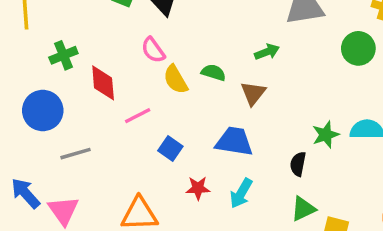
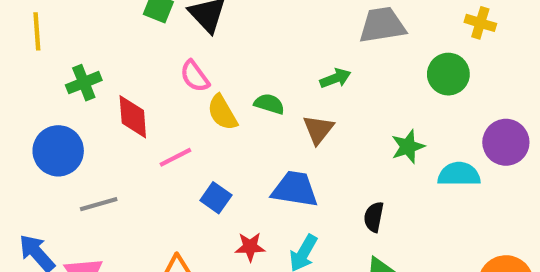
green star: (326, 135) -> (408, 147), moved

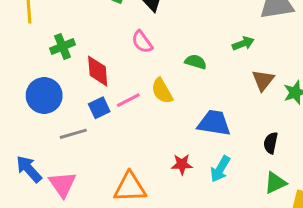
yellow semicircle: (222, 112) -> (162, 91), moved
brown triangle: (318, 129) -> (263, 80), moved
blue square: (216, 198) -> (99, 108), moved, turned 30

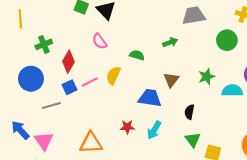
red diamond: (98, 71) -> (68, 62), turned 35
brown triangle: (263, 80) -> (171, 80), moved
yellow semicircle: (162, 91) -> (113, 76), turned 54
green triangle: (275, 183) -> (193, 140), turned -42

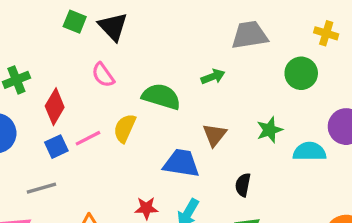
green semicircle: (137, 55) -> (161, 97), size x1.6
gray line: (51, 105) -> (41, 188), moved

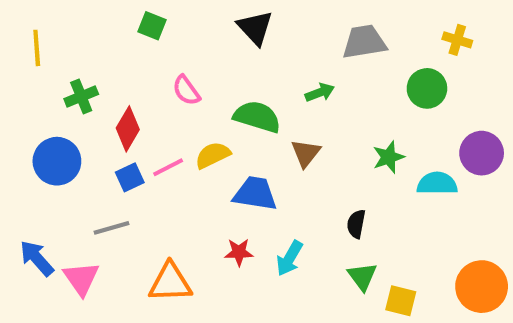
black triangle: (113, 27) -> (255, 28), moved
yellow semicircle: (125, 128) -> (213, 155), turned 40
brown triangle: (215, 135) -> (306, 153), moved
blue trapezoid: (181, 163) -> (255, 194), moved

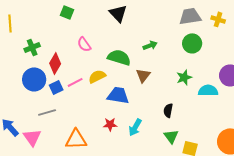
gray trapezoid: (364, 42) -> (190, 16), moved
green circle: (427, 88) -> (192, 43), moved
blue circle: (57, 161) -> (34, 79), moved

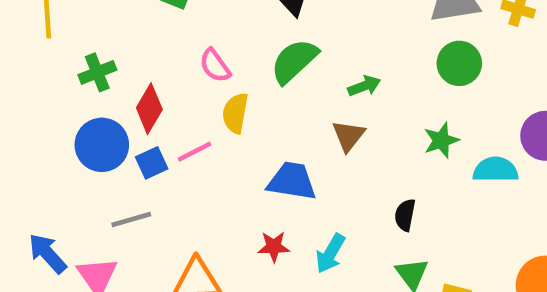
green arrow: (150, 45) -> (364, 86), moved
green semicircle: (119, 57) -> (294, 61), moved, turned -60
yellow semicircle: (97, 76) -> (235, 113), moved, turned -54

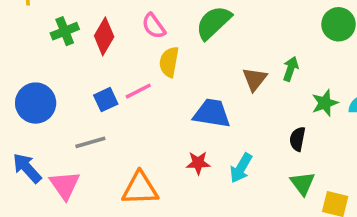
green arrow: (364, 86) -> (291, 69), moved, turned -50
red diamond: (149, 109) -> (104, 36), moved
green star: (441, 140) -> (325, 103), moved
blue circle: (102, 145) -> (36, 103), moved

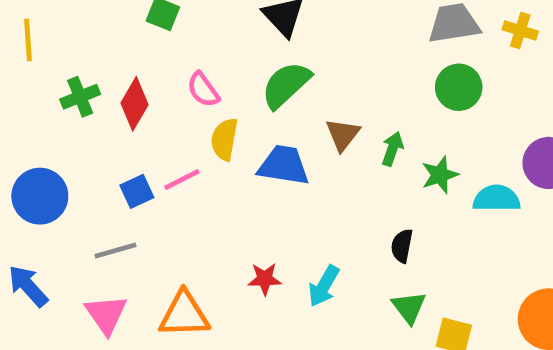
brown triangle: (255, 79) -> (343, 135), moved
green star: (325, 103) -> (440, 175), moved
blue trapezoid: (212, 113) -> (284, 165), moved
pink triangle: (65, 185) -> (106, 314), moved

